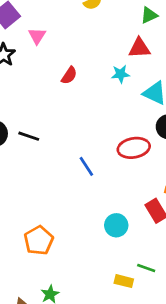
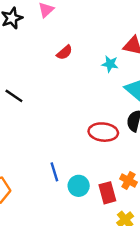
blue line: (86, 166) -> (54, 172), moved
cyan circle: (116, 225) -> (79, 186), moved

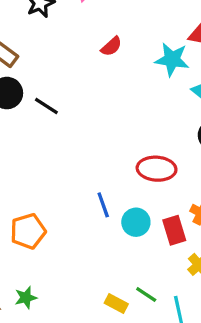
cyan star: (110, 64) -> (172, 59), size x1.5
red ellipse: (103, 132) -> (157, 169), moved

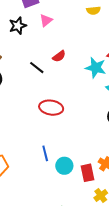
black line: (46, 106) -> (37, 68), moved
red ellipse: (157, 169) -> (51, 108), moved

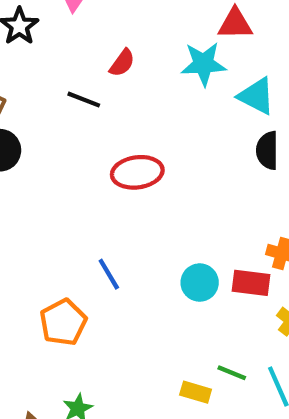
blue line: (45, 153) -> (109, 274), moved
red rectangle: (87, 173) -> (251, 283), turned -54

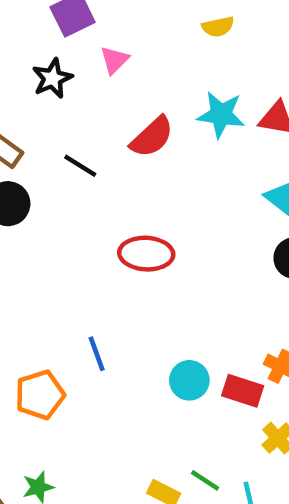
red semicircle: (122, 63) -> (152, 137), size x1.5
cyan star: (203, 64) -> (221, 115), moved
black line: (84, 100) -> (80, 166), moved

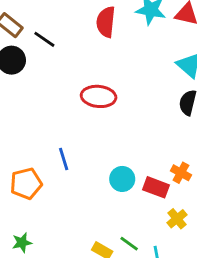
red semicircle: (152, 137) -> (106, 22), turned 136
black line: (80, 166) -> (44, 39), moved

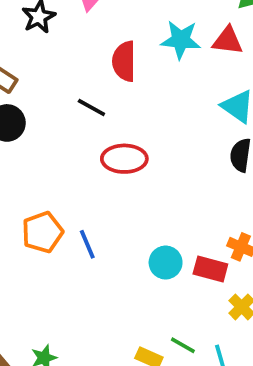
black line: (44, 39) -> (91, 108), moved
orange pentagon: (26, 184) -> (42, 232), moved

